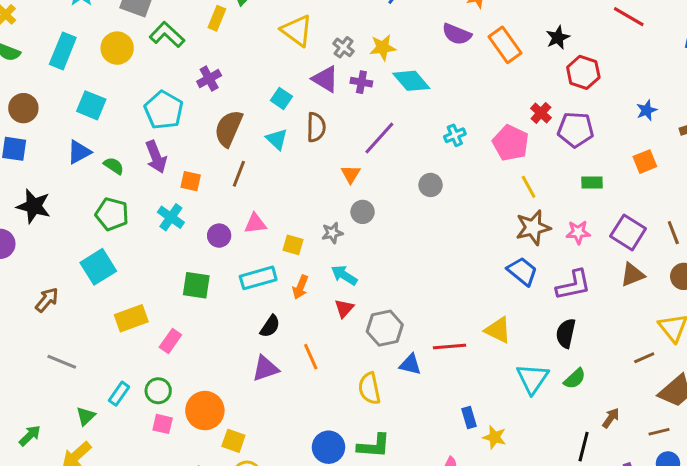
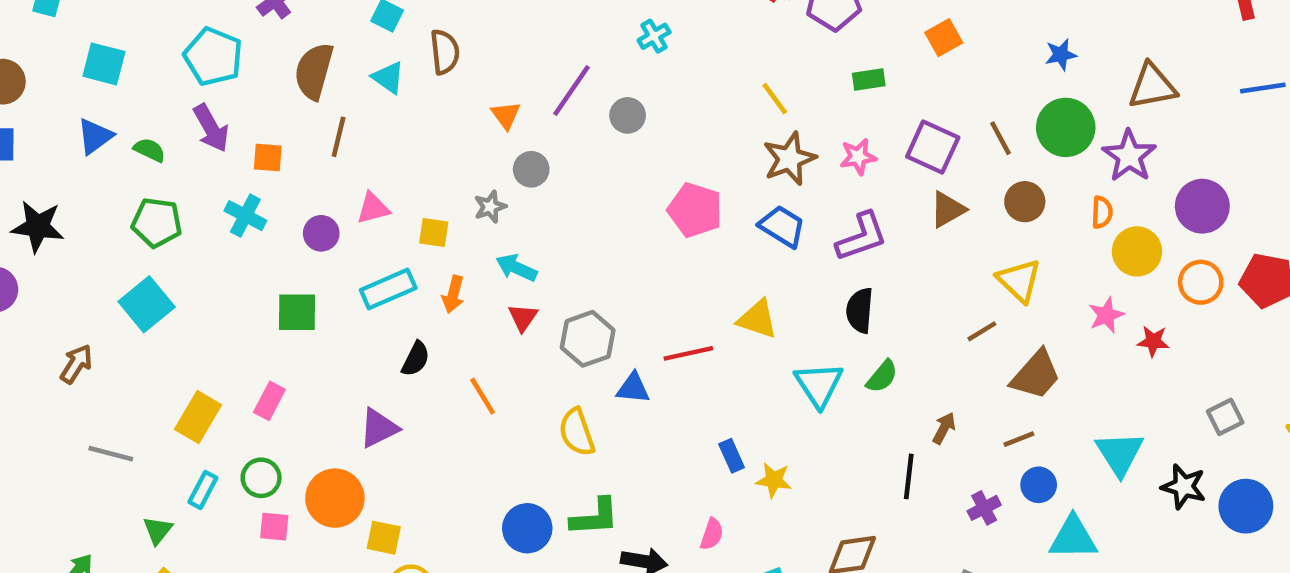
purple line: (379, 138) -> (572, 91), moved
pink pentagon: (511, 143) -> (695, 210), moved
yellow rectangle: (131, 318) -> (198, 417), moved, turned -32
purple triangle: (265, 368) -> (379, 428), moved

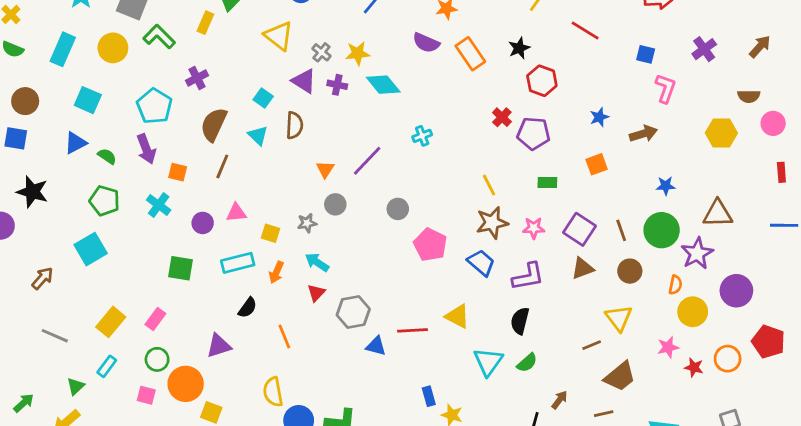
gray circle: (628, 115) -> (398, 209), moved
orange circle: (1201, 282) -> (728, 359), moved
yellow semicircle: (577, 432) -> (273, 392), moved
green circle: (261, 478) -> (157, 359), moved

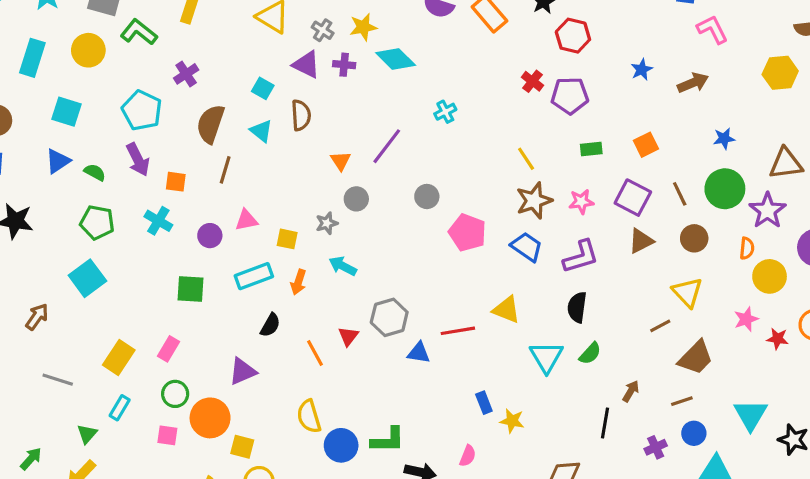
pink L-shape: (666, 88) -> (712, 29), turned -40
orange square: (597, 164) -> (646, 145), moved
red triangle: (316, 293) -> (348, 336), moved

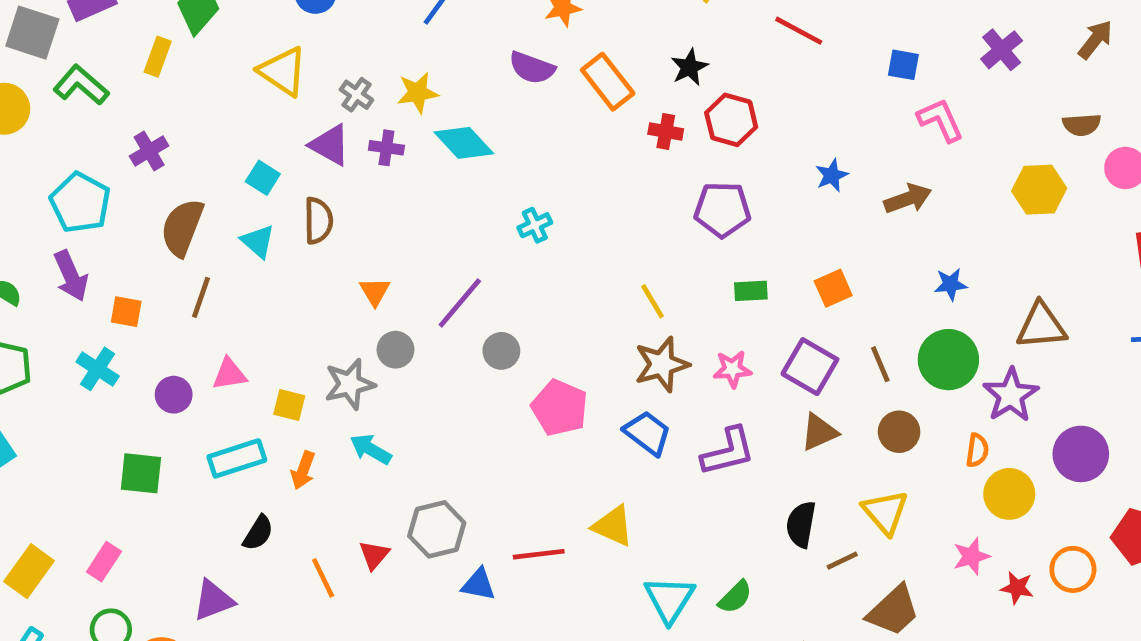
red cross: (533, 81) -> (666, 131), moved, turned -30
purple line: (387, 146) -> (460, 303), moved
gray star: (327, 223) -> (350, 384), size x1.5
black semicircle: (577, 307) -> (801, 524), moved

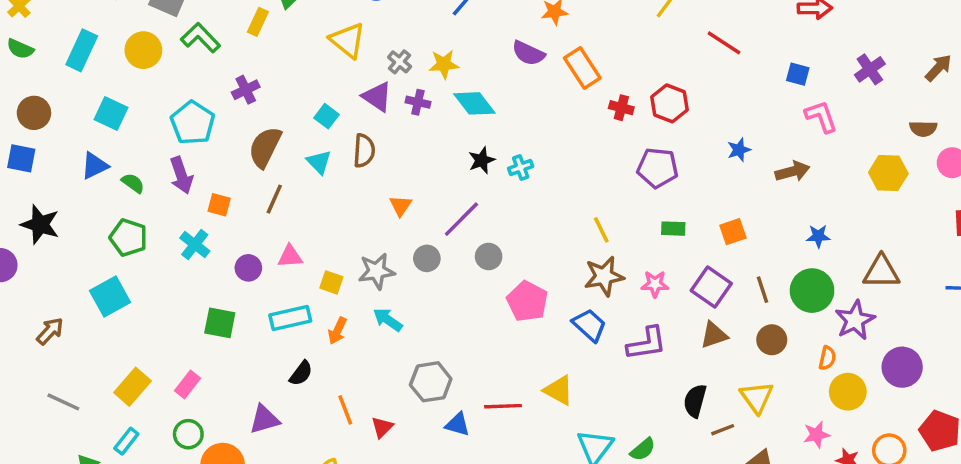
black star: (689, 67) -> (482, 160), moved
gray circle: (395, 350) -> (427, 258), moved
red triangle: (374, 555) -> (382, 427), moved

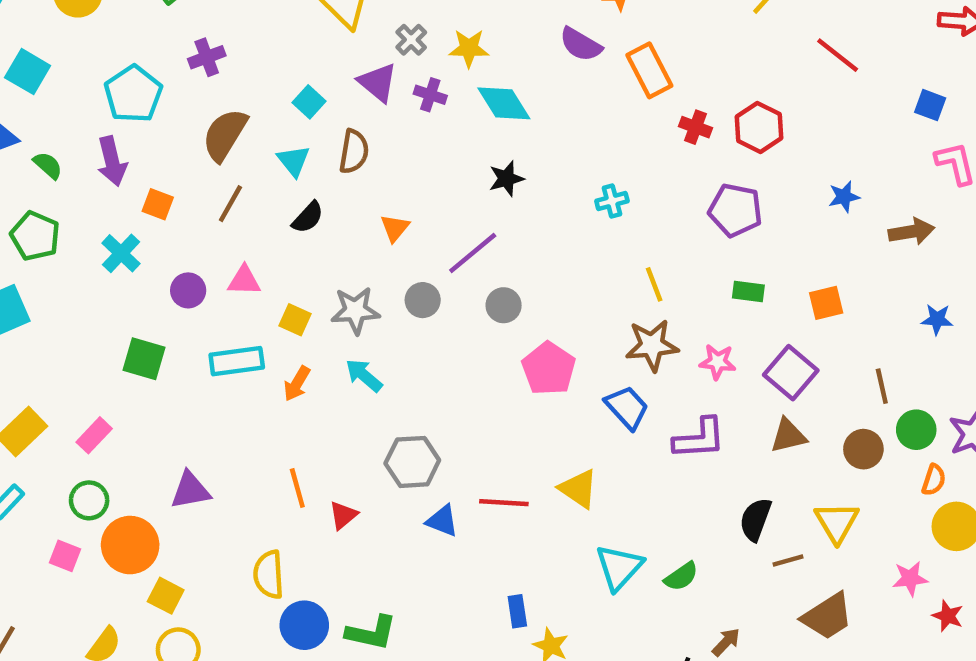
cyan cross: (521, 167) -> (612, 201), moved
brown line: (762, 290) -> (882, 386), moved
green circle: (812, 291) -> (916, 430), moved, size x0.7
black semicircle: (301, 373) -> (308, 217), moved

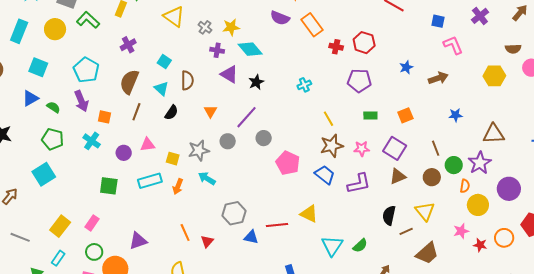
purple cross: (207, 57) -> (128, 45), moved
purple triangle: (378, 82) -> (229, 74), moved

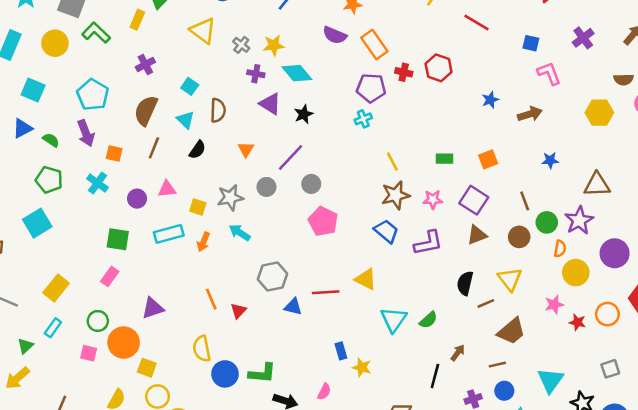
purple pentagon: (359, 81) -> (371, 88), moved
pink pentagon: (288, 163) -> (323, 221), moved
pink rectangle: (92, 223) -> (110, 276), moved

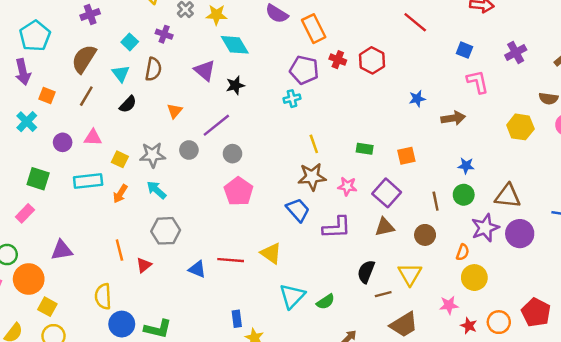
purple cross: (256, 74) -> (164, 34), moved
green circle: (547, 222) -> (464, 195), moved
purple circle: (615, 253) -> (520, 234), moved
gray hexagon: (272, 277) -> (166, 231), moved

